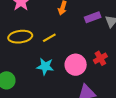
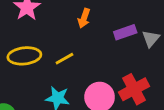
red cross: (100, 58) -> (134, 89), size x1.5

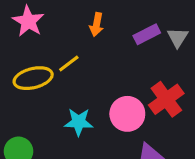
yellow line: (64, 59) -> (69, 63), moved

